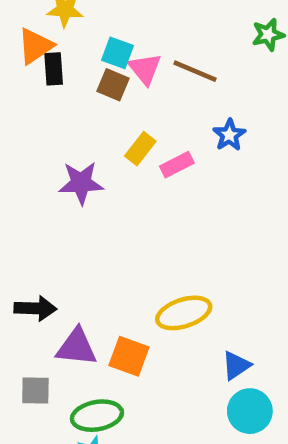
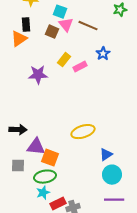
orange triangle: (35, 46) -> (19, 39), moved
cyan square: (118, 53) -> (60, 12), moved
orange square: (129, 356) -> (50, 158), moved

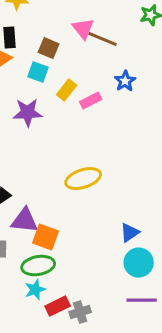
cyan square: (60, 12) -> (38, 72), moved
pink triangle: (66, 25) -> (83, 29), moved
yellow ellipse: (83, 132) -> (83, 179), moved

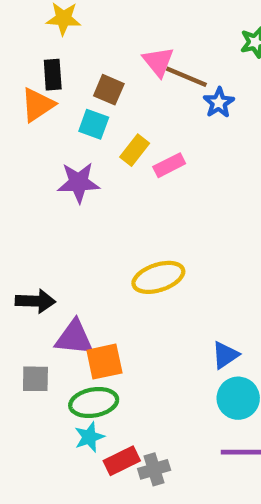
blue star: (125, 81) -> (219, 103), moved
orange square: (46, 237) -> (104, 362), turned -32

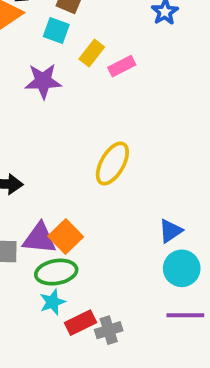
yellow ellipse: (158, 277) -> (112, 163), turned -42
purple triangle: (74, 338) -> (39, 238), moved
orange square: (104, 362) -> (66, 237), turned -32

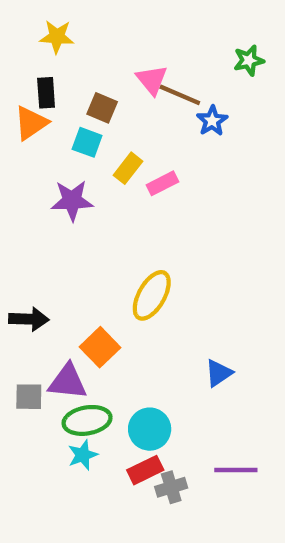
orange square: (66, 237) -> (100, 347), moved
cyan circle: (182, 268) -> (150, 429), moved
red rectangle: (81, 323) -> (145, 470), moved
gray cross: (109, 330) -> (171, 487), moved

